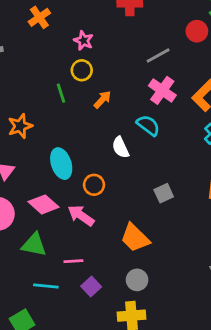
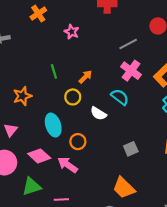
yellow circle: (82, 70) -> (73, 97), moved
white semicircle: (120, 147) -> (98, 113), turned -35
orange trapezoid: (135, 238) -> (124, 188), moved
green triangle: (34, 245) -> (32, 186), turned -30

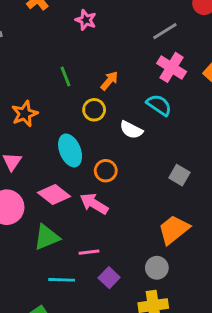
gray square: (131, 149) -> (179, 175), turned -32
orange trapezoid: (124, 188) -> (174, 230), turned 100

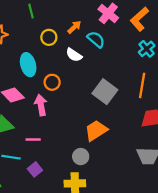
orange arrow: (109, 81) -> (74, 27), moved
gray square: (179, 175) -> (105, 92), size x1.6
pink arrow: (94, 204) -> (41, 105), turned 42
purple square: (109, 278) -> (35, 169), moved

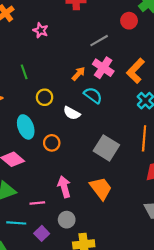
orange arrow: (74, 27) -> (78, 74), moved
pink arrow: (41, 105) -> (64, 187), moved
orange trapezoid: (96, 130) -> (101, 188), turned 90
gray circle: (81, 157) -> (67, 220), moved

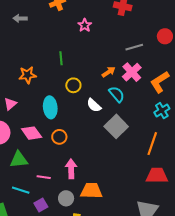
orange circle: (52, 143) -> (59, 137), moved
gray square: (106, 148) -> (116, 126), moved
orange trapezoid: (101, 188) -> (91, 191), moved, turned -65

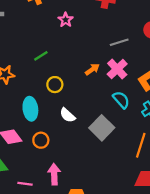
green line: (61, 58) -> (41, 56), turned 64
cyan semicircle: (117, 94) -> (121, 100), moved
white semicircle: (94, 105) -> (68, 115), moved

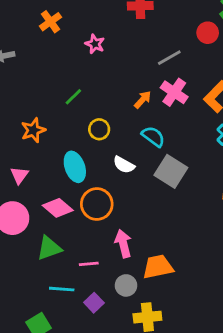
cyan semicircle: (121, 100) -> (153, 137), moved
orange circle: (41, 140) -> (97, 204), size x1.5

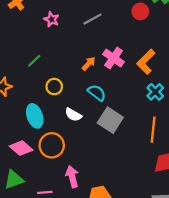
gray line: (169, 58) -> (92, 19), moved

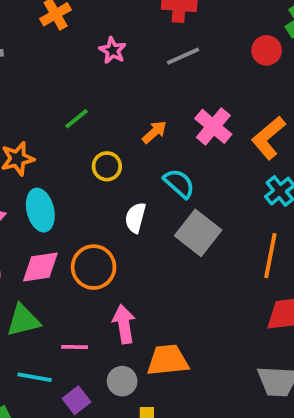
orange arrow: (89, 64) -> (154, 132), moved
white semicircle: (73, 115) -> (135, 218), turned 70
cyan ellipse: (35, 116) -> (40, 210), moved
pink diamond: (21, 148) -> (40, 267), turned -55

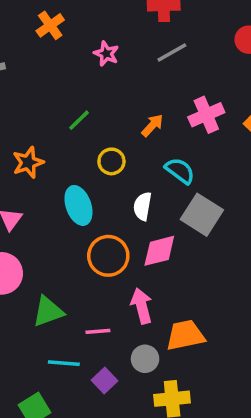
pink cross: (213, 126) -> (206, 115), turned 32
cyan ellipse: (40, 210) -> (78, 205), moved
pink diamond: (40, 267) -> (159, 251), moved

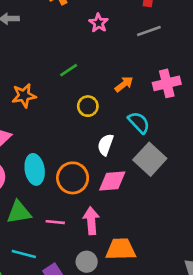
cyan ellipse: (78, 205) -> (35, 169), moved
pink line: (98, 331) -> (55, 222), moved

